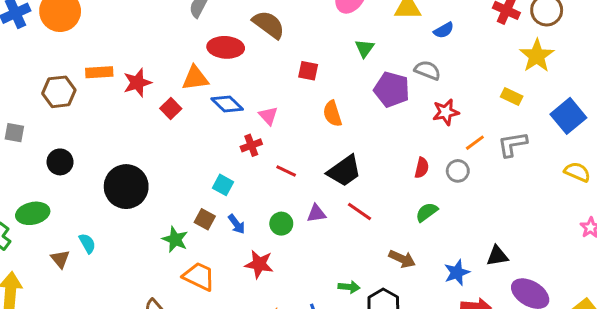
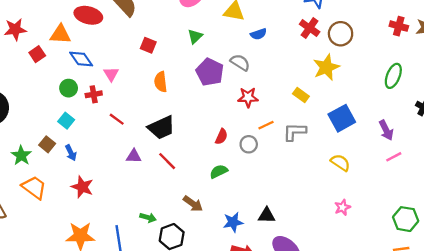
green circle: (281, 224) -> (69, 88), moved

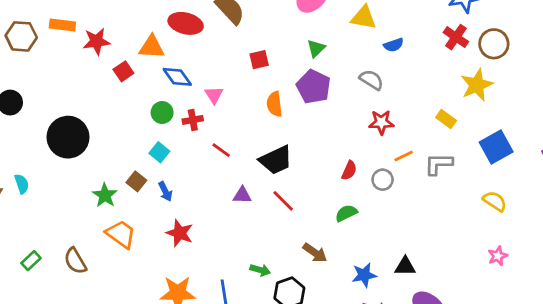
red square: (148, 45) -> (259, 60), turned -35
purple pentagon: (210, 72) -> (314, 87), moved

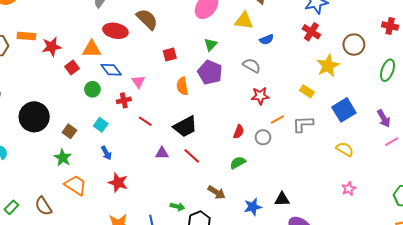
brown circle: (494, 44) -> (354, 45), moved
green circle: (162, 113) -> (92, 89), moved
brown square: (136, 181) -> (69, 131), moved

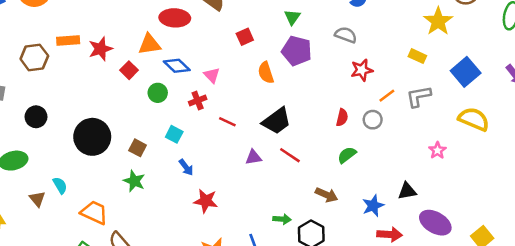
yellow semicircle: (345, 149) -> (474, 119), size x1.4
orange trapezoid: (76, 185) -> (94, 213), moved
pink star: (349, 189) -> (437, 150), moved

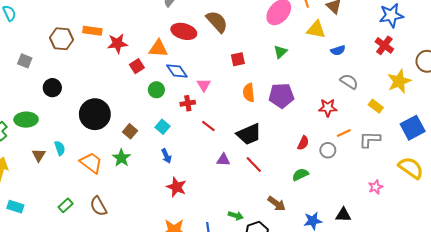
gray semicircle: (346, 35) -> (349, 82), moved
purple pentagon: (297, 51) -> (281, 96), moved, turned -30
orange trapezoid: (94, 213) -> (91, 163), moved

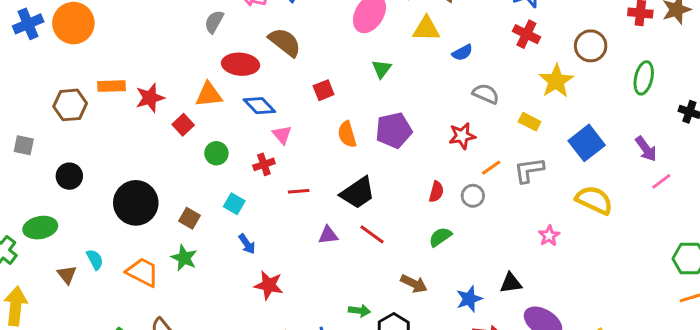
blue diamond: (177, 71) -> (259, 106), moved
red line: (208, 126) -> (299, 191), turned -32

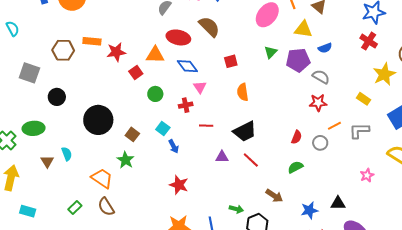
gray semicircle: (486, 94) -> (321, 77), moved
purple pentagon: (394, 130) -> (298, 60), moved
gray square: (24, 145) -> (29, 73), size x1.5
blue arrow: (247, 244) -> (174, 146), moved
orange trapezoid: (142, 272) -> (102, 178), moved

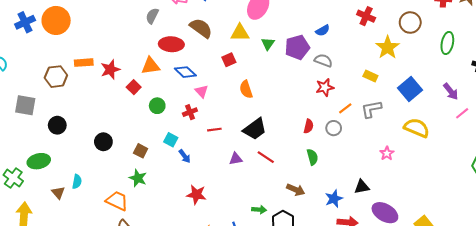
yellow triangle: (303, 29) -> (240, 33), moved
black circle: (98, 120) -> (103, 142), size x0.6
cyan semicircle: (67, 154) -> (77, 182), turned 40
green semicircle: (295, 167) -> (312, 157), turned 112

